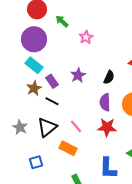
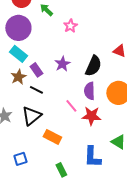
black semicircle: (109, 77) -> (93, 66), size x1.5
pink line: (76, 126) -> (71, 106), moved
blue square: (36, 162) -> (20, 159), moved

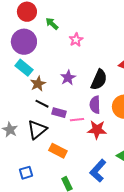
purple rectangle: (36, 70) -> (59, 113), moved, turned -40
brown star: (18, 77) -> (38, 84), moved
pink line: (71, 106) -> (77, 120), turned -56
blue L-shape: (92, 157) -> (98, 171), turned 40

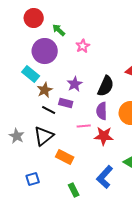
purple circle: (24, 42) -> (45, 51), moved
purple rectangle: (59, 113) -> (66, 103), moved

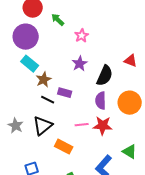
purple circle: (45, 51) -> (26, 37), moved
purple star: (75, 84) -> (80, 64), moved
pink line: (84, 126) -> (82, 125), moved

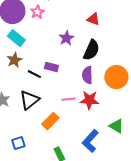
pink star: (82, 36) -> (37, 12), moved
red triangle: (131, 61) -> (93, 19), moved
brown star: (44, 80) -> (14, 60), moved
orange rectangle: (64, 147) -> (50, 121), turned -72

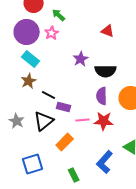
red triangle: (93, 19) -> (108, 31), moved
black semicircle: (91, 50) -> (106, 71), turned 65
purple rectangle: (51, 67) -> (64, 107), moved
blue square: (18, 143) -> (33, 164), size x1.5

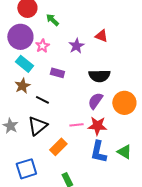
pink star: (52, 33) -> (42, 46), moved
purple star: (81, 59) -> (76, 46), moved
purple semicircle: (102, 96) -> (95, 101), turned 36
purple rectangle: (64, 107) -> (57, 73), moved
blue L-shape: (105, 162) -> (98, 152), moved, turned -30

